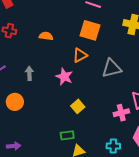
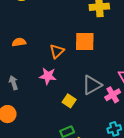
orange square: (90, 30) -> (85, 42), moved
gray triangle: (112, 68) -> (92, 85), moved

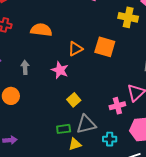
orange semicircle: (19, 42) -> (41, 30), size x1.5
gray triangle: (92, 85) -> (86, 124), moved

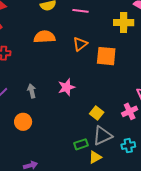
orange semicircle: (41, 30) -> (44, 37), moved
orange triangle: (75, 49) -> (80, 44), moved
pink star: (60, 70) -> (66, 87), turned -30
yellow square: (74, 100) -> (97, 113), moved

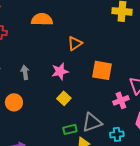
orange triangle: (80, 44) -> (75, 43), moved
orange square: (106, 56) -> (102, 70), moved
yellow square: (97, 113) -> (64, 98), moved

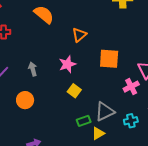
orange semicircle: (42, 19) -> (44, 15), turned 45

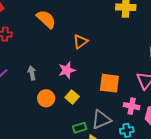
orange square: (109, 59) -> (109, 83), moved
pink cross: (131, 87) -> (132, 106), moved, turned 35
orange circle: (25, 100) -> (46, 98), moved

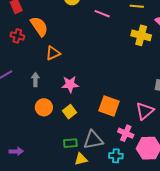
orange semicircle: (46, 19) -> (39, 26), moved
orange triangle: (80, 42) -> (53, 53), moved

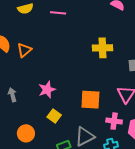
yellow cross: (141, 35) -> (103, 48), moved
orange triangle: (53, 53) -> (24, 50), moved
orange circle: (44, 107) -> (26, 133), moved

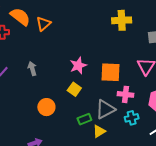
pink star: (47, 90) -> (78, 65), moved
pink cross: (114, 121) -> (125, 94), moved

